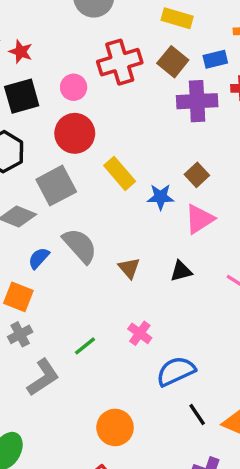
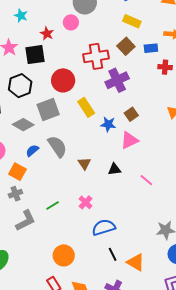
red star: (21, 52) -> (47, 34), moved
red cross: (120, 62) -> (96, 56), moved
pink circle: (74, 87) -> (71, 22), moved
purple cross: (197, 101) -> (117, 80), moved, turned -30

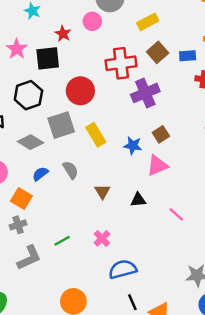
yellow rectangle: (132, 21) -> (148, 22), moved, turned -54
yellow rectangle: (86, 107) -> (96, 135), moved
gray semicircle: (57, 146) -> (71, 170), size x0.7

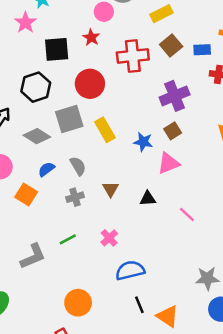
red star: (63, 34) -> (91, 37), moved
pink star: (17, 49) -> (25, 23), moved
purple cross: (145, 93) -> (175, 96), moved
gray cross: (18, 225) -> (75, 197), moved

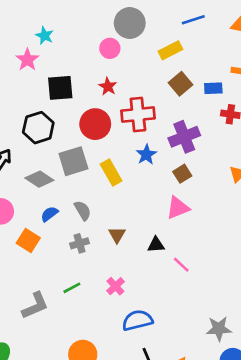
red star: (91, 37) -> (108, 86), moved
red cross: (133, 56) -> (138, 115), moved
blue star: (143, 142) -> (146, 155), moved, turned 30
pink line: (187, 215) -> (181, 265), moved

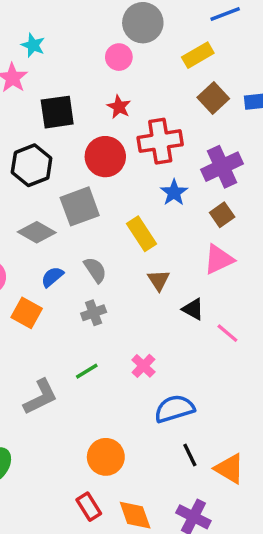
yellow rectangle: (111, 172) -> (141, 234), moved
brown triangle: (117, 235) -> (159, 280), moved
black triangle: (156, 245) -> (193, 309), turned 36

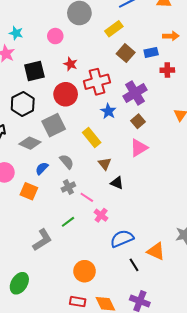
pink circle: (119, 57) -> (55, 36), moved
black triangle: (193, 309) -> (117, 183), moved
pink line: (227, 333) -> (87, 197), moved
orange triangle: (229, 469) -> (156, 251), moved
red rectangle: (89, 507) -> (78, 302), turned -42

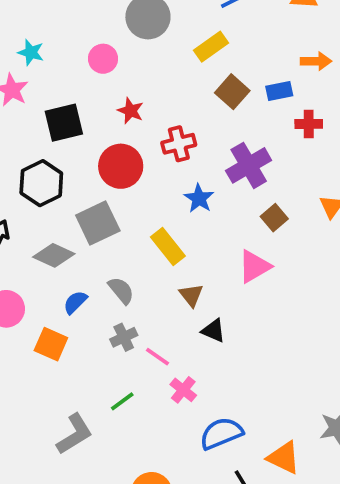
red cross: (97, 82) -> (179, 144), size x0.7
brown square: (138, 121) -> (274, 218), moved

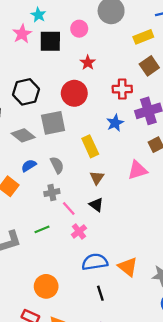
black square: (64, 123) -> (50, 41), moved
red cross: (179, 144) -> (122, 89), moved
black triangle: (213, 331) -> (96, 205), moved
orange triangle: (284, 458) -> (128, 267), moved

